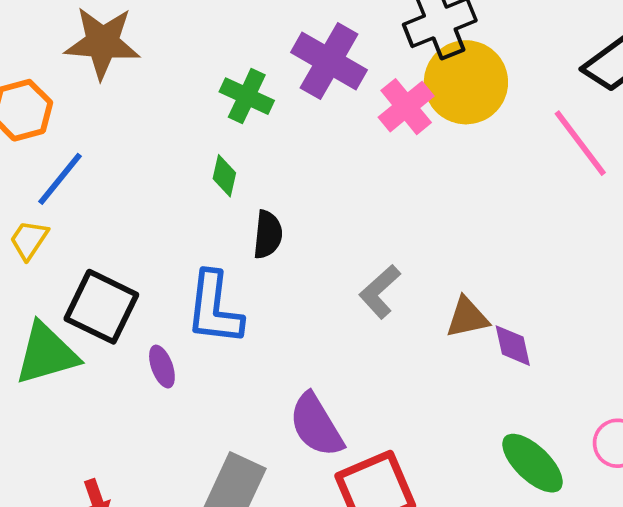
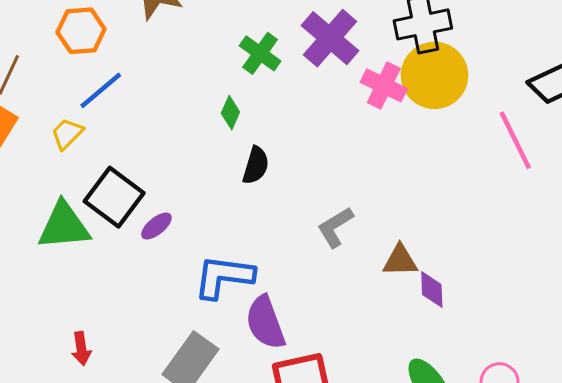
pink cross: (406, 107) -> (384, 85), turned -36
blue L-shape: (214, 308) -> (224, 277), moved, turned 80
purple ellipse: (162, 367) -> (156, 226), moved, turned 60

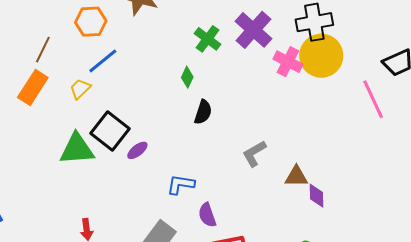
blue L-shape: (224, 277) -> (181, 184), size x0.7
purple semicircle: (265, 323) -> (207, 215), size x0.7

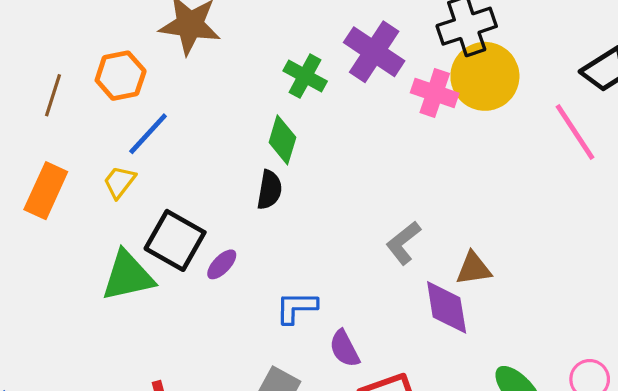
brown line: (43, 50) -> (53, 95), moved
green diamond: (187, 77) -> (282, 140), size x1.4
black semicircle: (203, 112) -> (269, 190), moved
purple diamond: (317, 196) -> (447, 307), moved, size x1.5

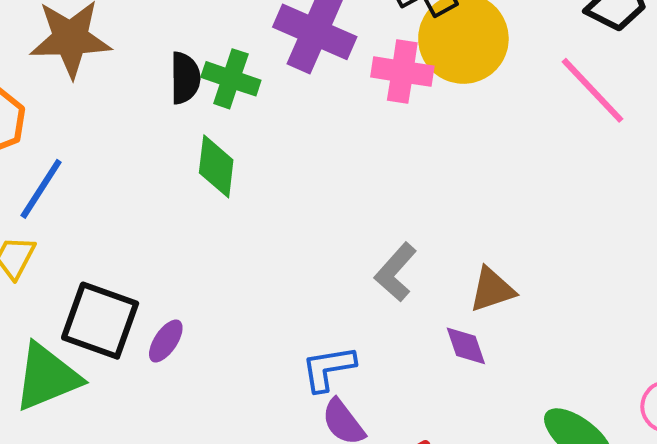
black semicircle: (269, 190) -> (185, 78), moved
blue L-shape: (296, 307) -> (328, 368), moved
purple diamond: (447, 307) -> (466, 346), size x0.6

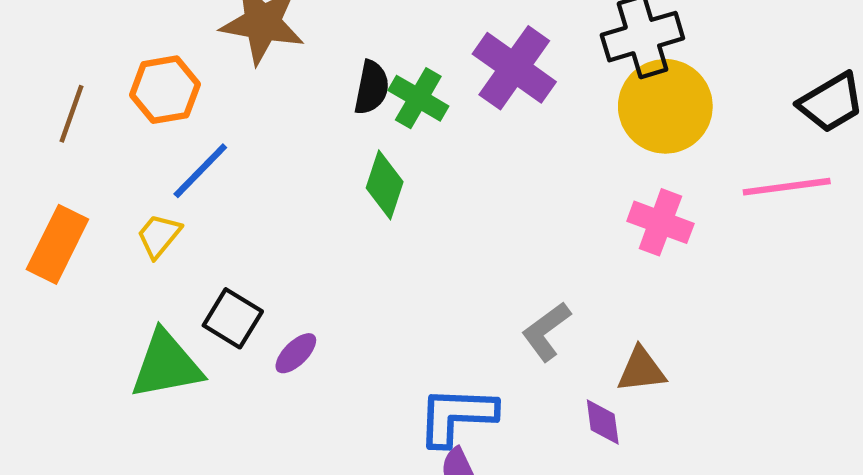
pink cross: (402, 72) -> (660, 222), moved
pink line: (592, 90) -> (787, 187), turned -66
black square: (100, 321) -> (233, 318), size x0.7
blue L-shape: (328, 368) -> (457, 416), size x1.4

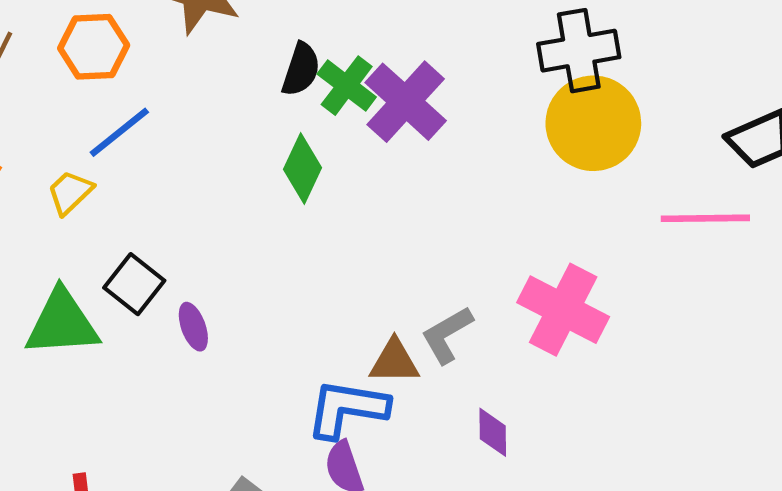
purple cross: (514, 68) -> (406, 102), moved
pink cross: (660, 222) -> (563, 310), moved, size x1.4
purple ellipse: (296, 353) -> (193, 327), turned -72
brown triangle: (641, 370) -> (394, 361), moved

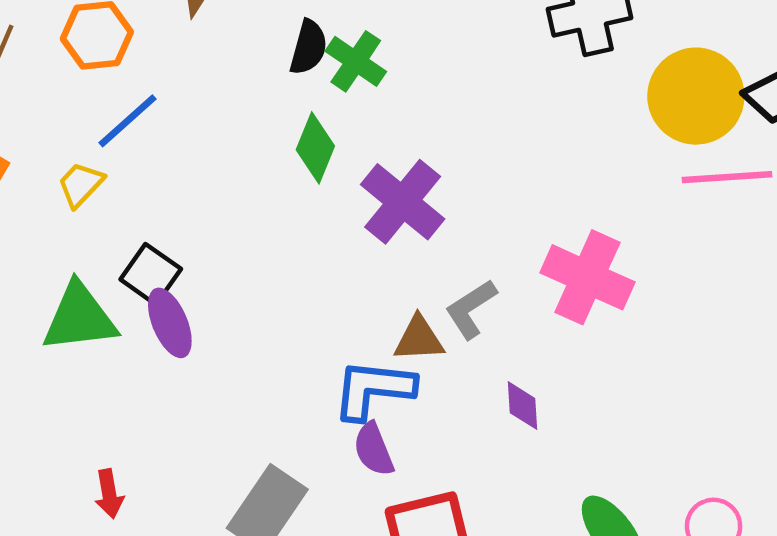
purple cross: (406, 102) -> (403, 202), moved
yellow circle: (593, 123) -> (696, 96), moved
purple ellipse: (193, 327) -> (170, 323), moved, size x1.4

